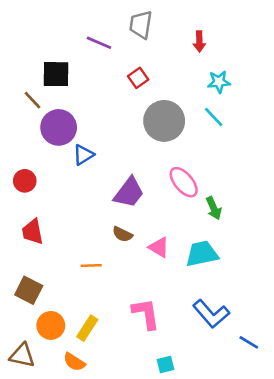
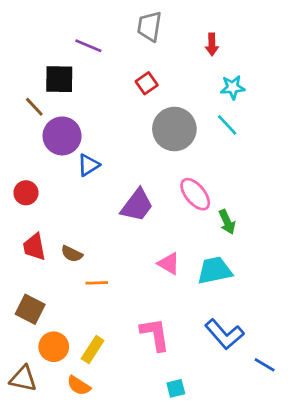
purple line: (99, 43) -> (88, 46), moved
brown semicircle: (122, 234) -> (72, 254), moved

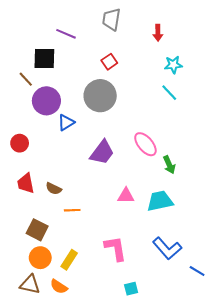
gray circle: (174, 129) -> (100, 96), moved
pink triangle: (169, 264) -> (126, 196), turned -30
brown square: (30, 309) -> (37, 230), moved
brown triangle: (23, 379) -> (30, 284), moved

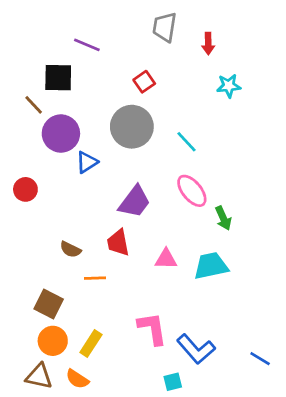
gray trapezoid: (111, 19) -> (165, 27), moved
cyan line: (169, 93) -> (186, 142), moved
red trapezoid: (26, 183) -> (118, 243), moved
blue L-shape: (167, 248) -> (196, 349), moved

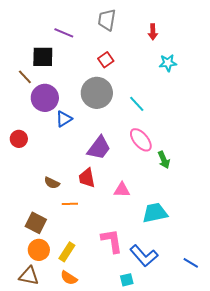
gray trapezoid: (165, 27) -> (107, 20), moved
cyan trapezoid: (211, 266) -> (155, 213), moved
orange semicircle: (77, 379) -> (69, 278), moved

